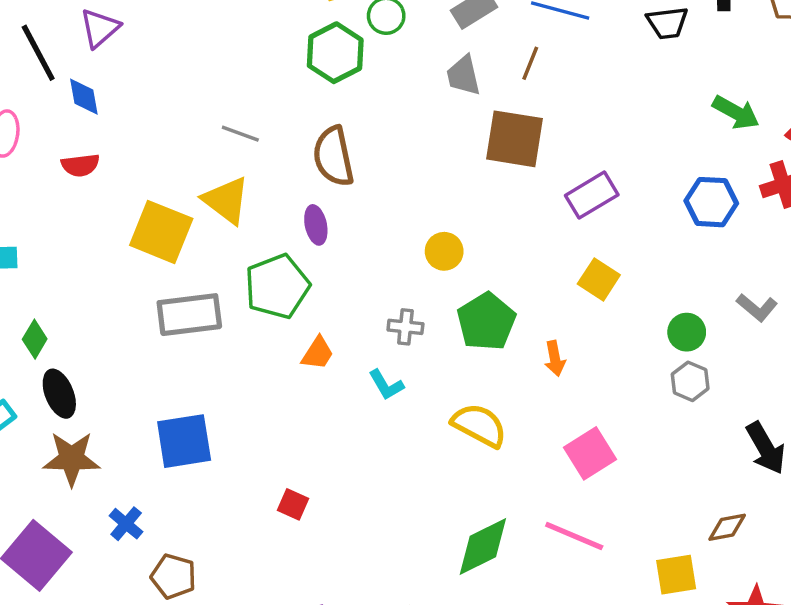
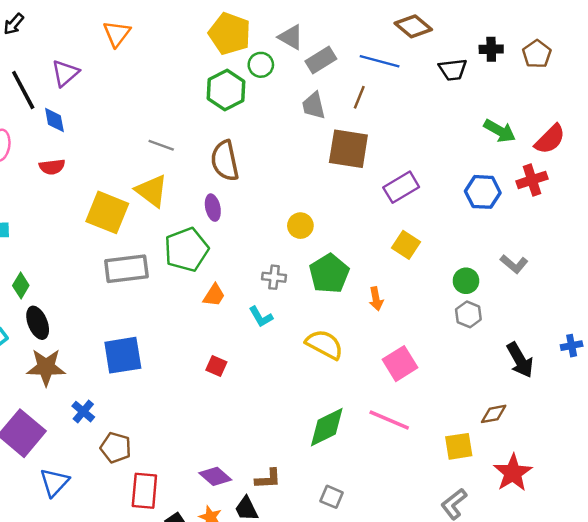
red square: (293, 504) -> (216, 366), moved

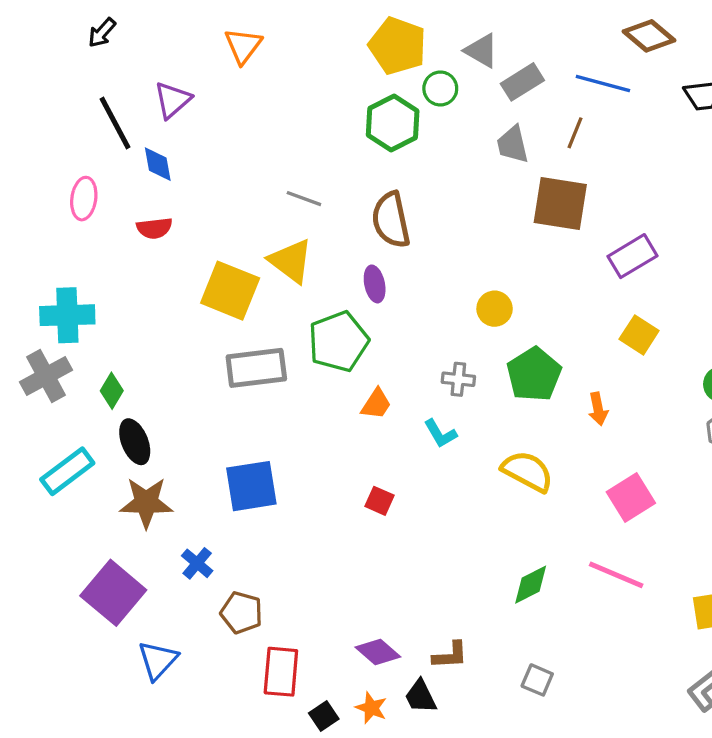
green diamond: (327, 427) -> (531, 585), size x0.7

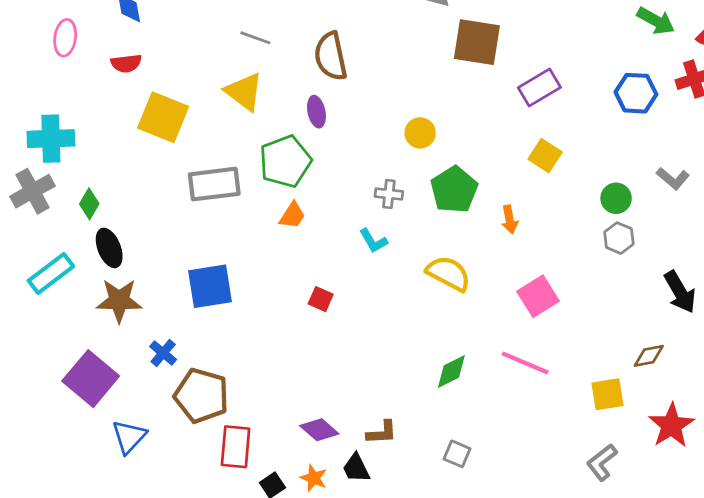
yellow square: (230, 291) -> (163, 117), moved
orange trapezoid: (376, 404) -> (292, 215), moved
brown pentagon: (242, 613) -> (201, 396), size x1.5

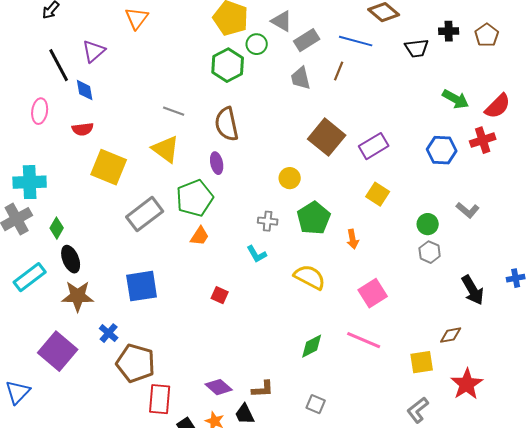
brown square: (477, 42) -> (327, 137), moved, turned 30
gray rectangle: (214, 184) -> (145, 214), turned -30
blue triangle: (129, 437) -> (18, 392), moved

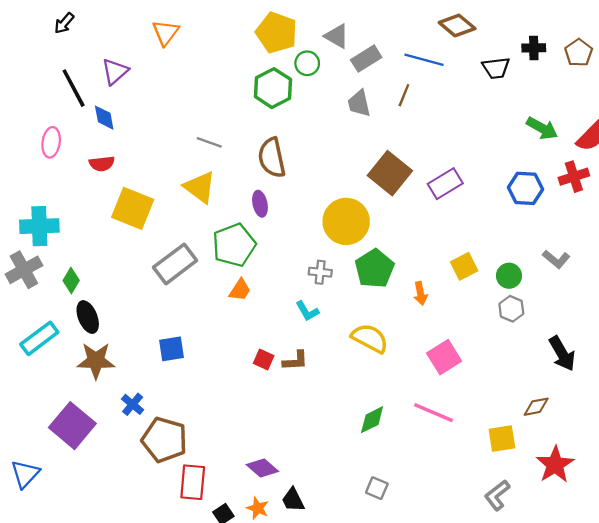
yellow circle: (290, 178) -> (346, 221), size x1.8
yellow square: (378, 194) -> (464, 266), moved, turned 30
blue square: (142, 286) -> (171, 349), size x0.7
brown L-shape: (263, 389) -> (295, 361), moved

